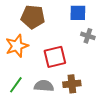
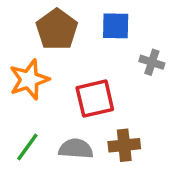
blue square: (78, 13) -> (116, 26), moved
brown pentagon: (33, 17) -> (57, 29), turned 30

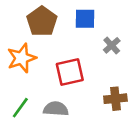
gray cross: (152, 62) -> (112, 45), turned 30
brown cross: (124, 145) -> (115, 99), moved

